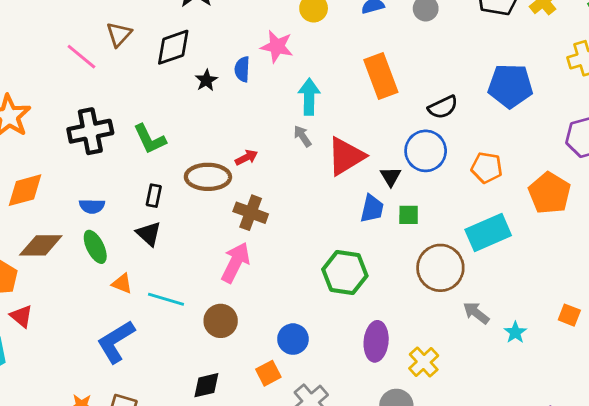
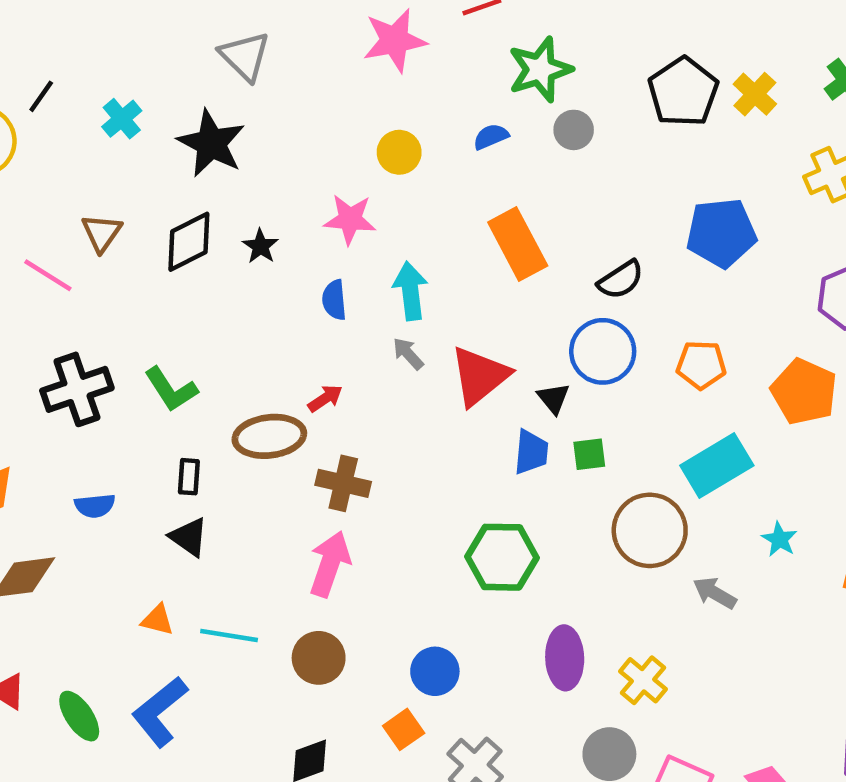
blue semicircle: (242, 69) -> (334, 300), moved
black star: (206, 80) -> (260, 246), moved
green ellipse: (95, 247) -> (79, 716), moved
cyan star: (515, 332) -> (779, 539), moved

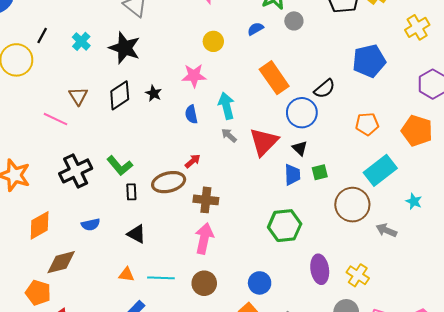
blue circle: (603, 351) -> (302, 113), moved
black rectangle: (189, 477) -> (131, 192), moved

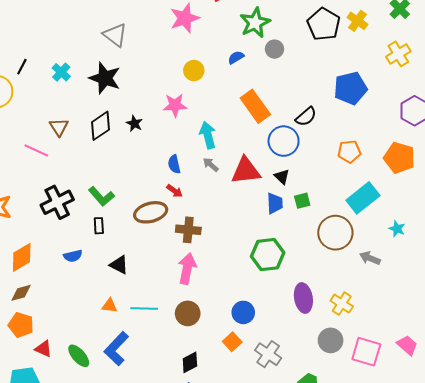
blue semicircle: (191, 114) -> (174, 164), moved
red triangle: (264, 142) -> (246, 171), turned 40
red arrow: (193, 161) -> (175, 191), turned 77
black rectangle: (131, 192) -> (99, 226), moved
brown diamond: (61, 262) -> (21, 293), moved, size x0.7

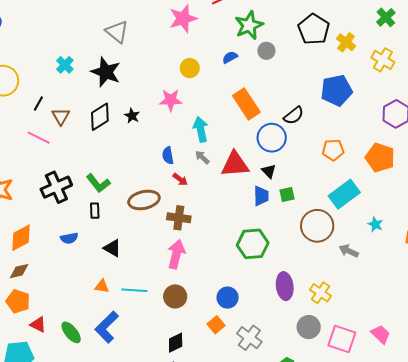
yellow cross: (357, 21) -> (346, 42), moved
yellow cross: (398, 54) -> (383, 60), turned -30
black line: (22, 67) -> (38, 103), moved
red arrow: (175, 191) -> (180, 179), moved

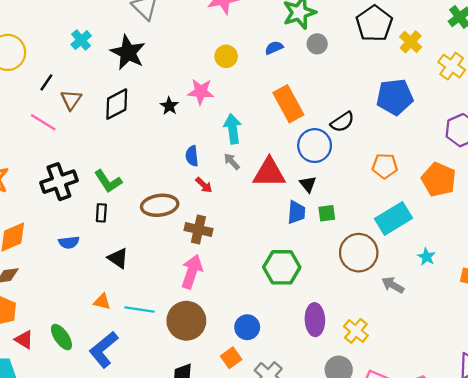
black star: (132, 116) -> (169, 106), moved
brown circle: (175, 296) -> (186, 321), size x1.4
green ellipse: (71, 332) -> (61, 337), moved

